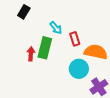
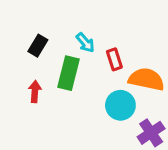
black rectangle: (24, 12) -> (38, 46), moved
red arrow: (31, 54) -> (35, 92), moved

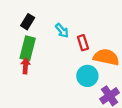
black rectangle: (38, 46) -> (28, 22), moved
green rectangle: (68, 73) -> (28, 48), moved

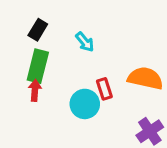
red rectangle: (83, 43) -> (104, 89), moved
cyan circle: (87, 76) -> (85, 104), moved

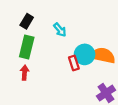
red arrow: (35, 90) -> (25, 73), moved
cyan circle: (85, 104) -> (85, 54), moved

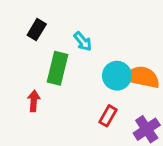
green rectangle: (27, 47) -> (57, 68), moved
red rectangle: (74, 63) -> (108, 116), moved, turned 48

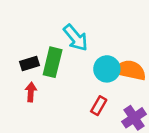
black rectangle: (37, 30) -> (29, 64), moved, turned 42
cyan arrow: (83, 41) -> (76, 38), size x1.5

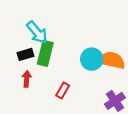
cyan arrow: (76, 38) -> (37, 32), moved
red rectangle: (99, 106) -> (63, 90), moved

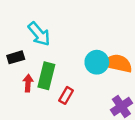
green rectangle: (45, 53) -> (46, 76), moved
black rectangle: (25, 54) -> (16, 57), moved

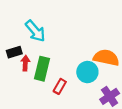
cyan circle: (97, 62) -> (87, 72), moved
red arrow: (28, 83) -> (25, 63), moved

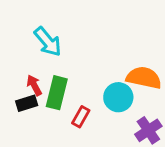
black rectangle: (14, 52) -> (27, 103), moved
red arrow: (25, 63) -> (34, 85), turned -32

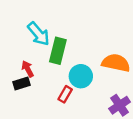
green rectangle: (57, 93) -> (58, 51), moved
cyan circle: (118, 97) -> (81, 76), moved

